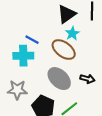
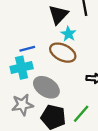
blue line: (32, 40) -> (27, 49), turned -32
gray ellipse: (59, 79) -> (46, 87), moved

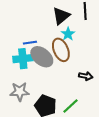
brown ellipse: (63, 53) -> (61, 50), turned 35
gray ellipse: (46, 87) -> (42, 57), moved

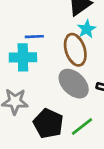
gray ellipse: (42, 57) -> (74, 84), moved

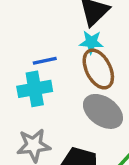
cyan star: (87, 29) -> (91, 42), moved, turned -30

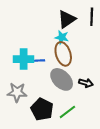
blue line: (45, 61) -> (38, 61), moved

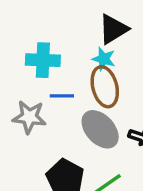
cyan cross: (24, 59) -> (43, 60), moved
gray star: (17, 92) -> (29, 117), moved

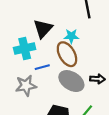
black triangle: (113, 29) -> (43, 29), moved
cyan star: (104, 59) -> (71, 36), moved

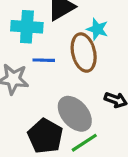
gray ellipse: (71, 81) -> (75, 114), moved

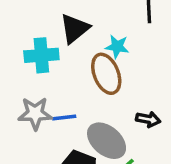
blue line: (44, 60) -> (64, 117), moved

